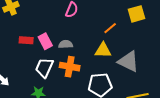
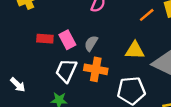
orange line: (110, 28) -> (147, 15), moved
gray semicircle: (66, 44) -> (91, 43), turned -56

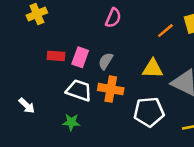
pink rectangle: (67, 40) -> (80, 57), turned 48
white trapezoid: (66, 71) -> (79, 90), turned 85

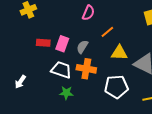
orange line: (165, 31) -> (107, 32), moved
white arrow: (27, 106) -> (20, 82), turned 80
green star: (71, 122) -> (66, 93), moved

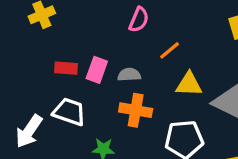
gray semicircle: (82, 47) -> (129, 75), turned 56
white trapezoid: (61, 70) -> (69, 112), moved
white arrow: (20, 82) -> (29, 131), size x1.5

